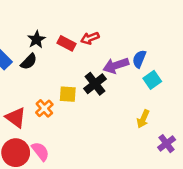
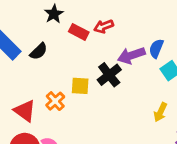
black star: (36, 39) -> (54, 14), moved

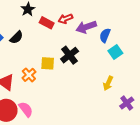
purple arrow: (131, 55) -> (86, 27), moved

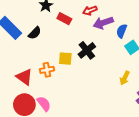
red arrow: (65, 19) -> (90, 10), moved
orange cross: (29, 75) -> (47, 70), turned 32

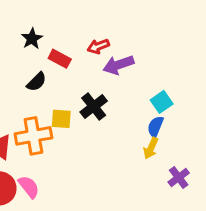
blue semicircle: (122, 31) -> (155, 127), moved
black semicircle: (35, 33) -> (37, 82), moved
orange cross: (47, 70) -> (33, 136), size x1.6

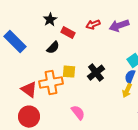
purple arrow: (118, 65) -> (119, 26), moved
black cross: (94, 107) -> (96, 73), moved
pink semicircle: (29, 187) -> (78, 113), moved

